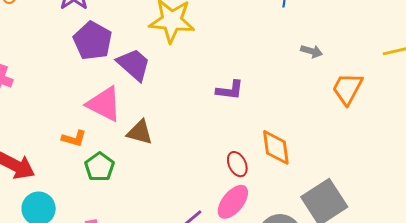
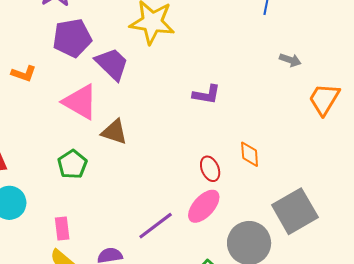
purple pentagon: (93, 41) -> (72, 38), turned 30
orange L-shape: (74, 138) -> (24, 74), moved
orange diamond: (276, 147) -> (250, 154), size x0.7

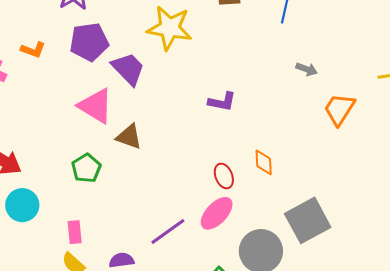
orange L-shape: (24, 74) -> (33, 50), moved

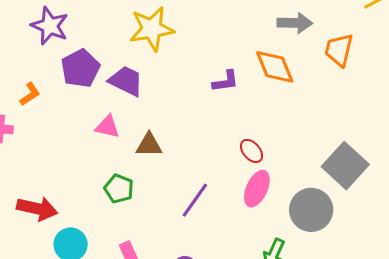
orange L-shape: (33, 50) -> (30, 94), turned -35
gray arrow: (307, 69) -> (295, 23), size x1.6
pink triangle: (96, 106) -> (107, 127), size x0.7
orange diamond: (264, 162) -> (275, 67), moved, size x1.6
purple line: (168, 232) -> (195, 200), moved

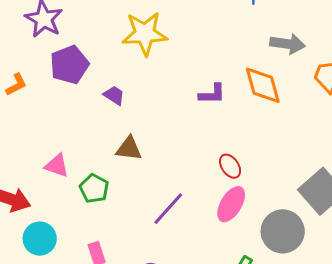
purple trapezoid: (126, 81) -> (114, 95), moved, size x0.6
pink triangle: (107, 127) -> (57, 166), moved

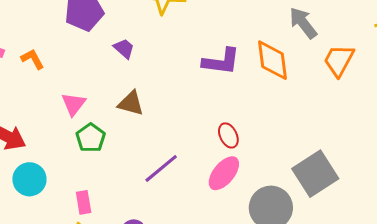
gray arrow: (288, 44) -> (303, 23), turned -144
orange L-shape: (16, 85) -> (33, 59), moved, turned -100
purple L-shape: (212, 94) -> (221, 61), size x1.4
pink triangle: (57, 166) -> (74, 104), moved, turned 40

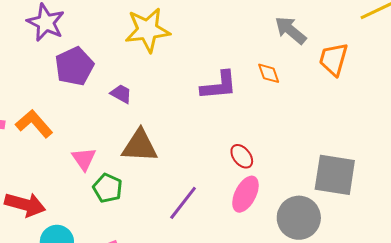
orange L-shape: (33, 59) -> (34, 124), size x1.5
orange diamond: (273, 60) -> (269, 73), size x0.6
brown triangle: (131, 103) -> (140, 146), size x1.4
gray square: (315, 174) -> (335, 175), turned -36

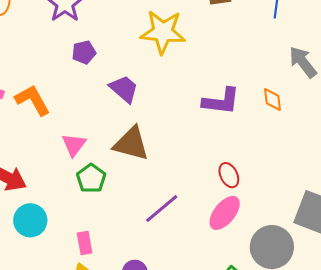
purple pentagon: (74, 66) -> (84, 52), size x0.6
purple trapezoid: (121, 94) -> (124, 89), size x1.4

